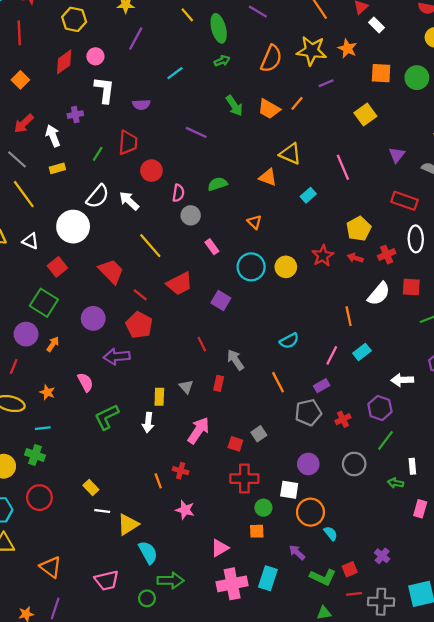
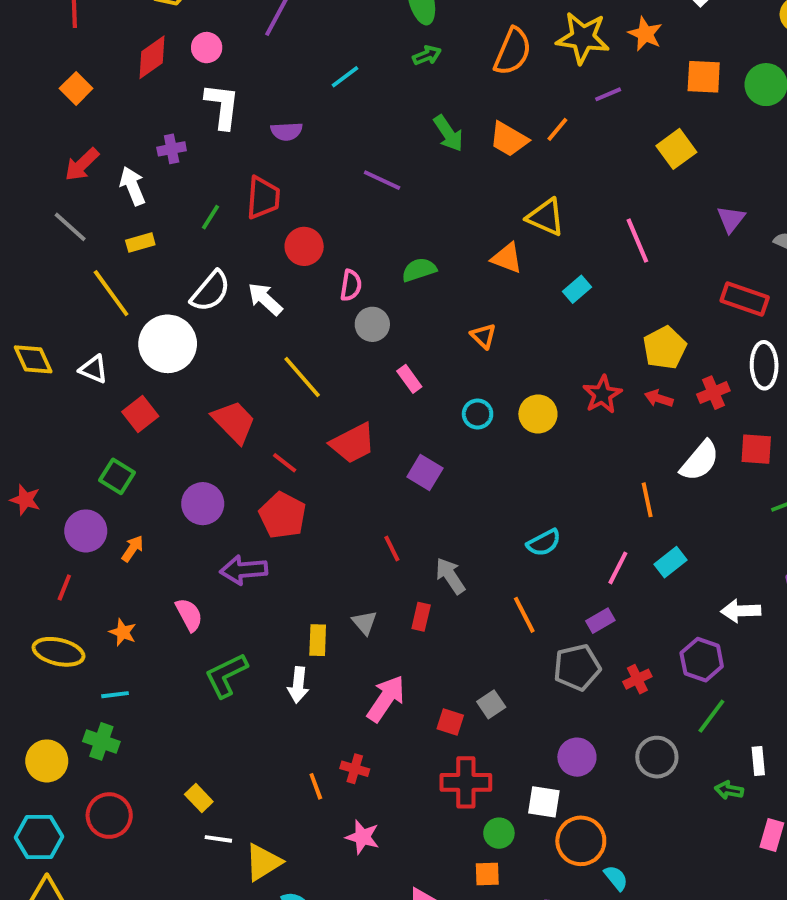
yellow line: (24, 194) -> (111, 293), moved
cyan circle: (251, 267) -> (478, 414), size x0.6
green square: (44, 303) -> (117, 476), size x0.7

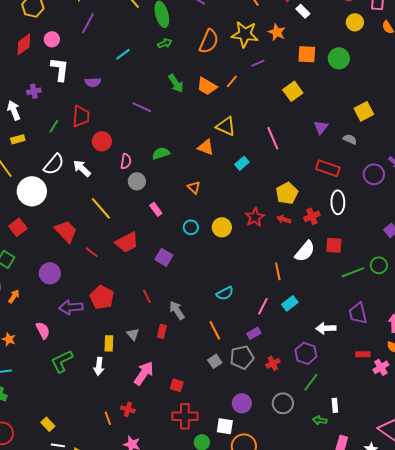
red pentagon: (283, 515) -> (102, 297), moved
gray square: (491, 704) -> (215, 361), moved

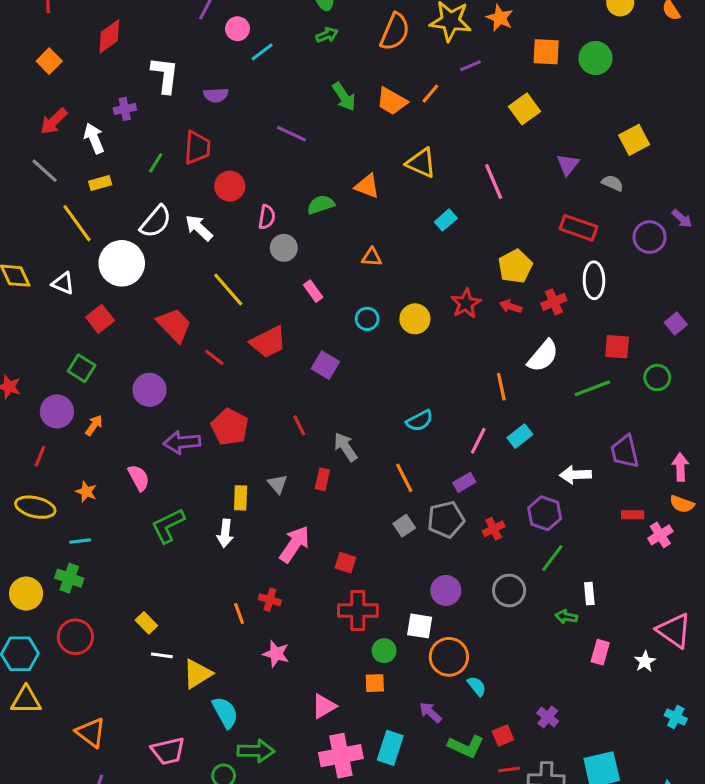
pink circle: (52, 39) -> (237, 29), moved
orange triangle: (206, 147) -> (367, 186), moved
orange triangle: (194, 187) -> (372, 257), turned -40
red square: (334, 245) -> (617, 347), moved
green line: (353, 272) -> (592, 388), moved

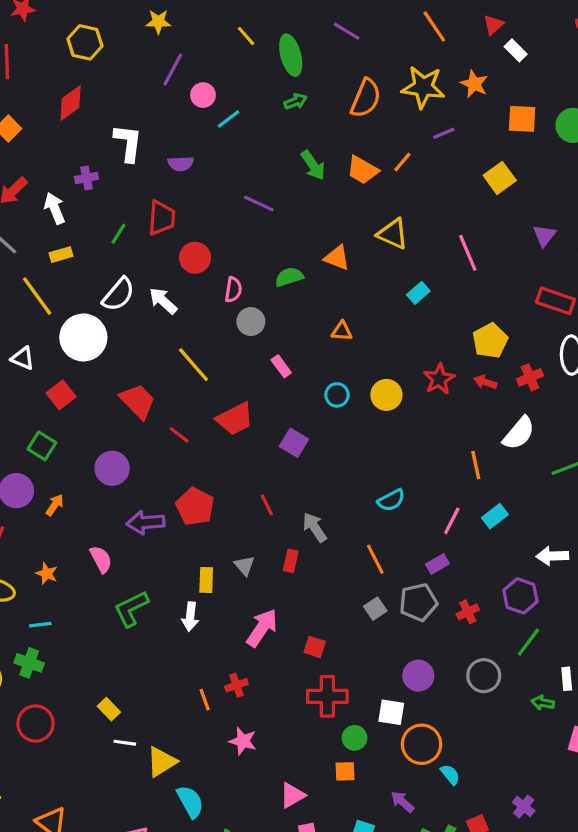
red cross: (270, 600) -> (236, 685), turned -35

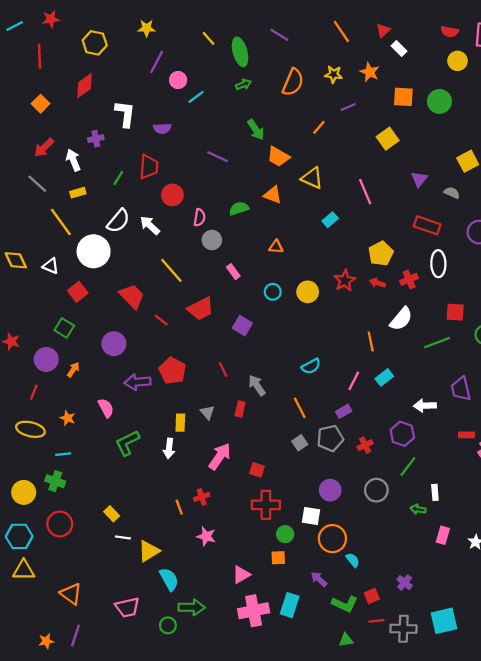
yellow star: (423, 87) -> (334, 74), size x0.6
orange trapezoid: (363, 170) -> (278, 157), moved

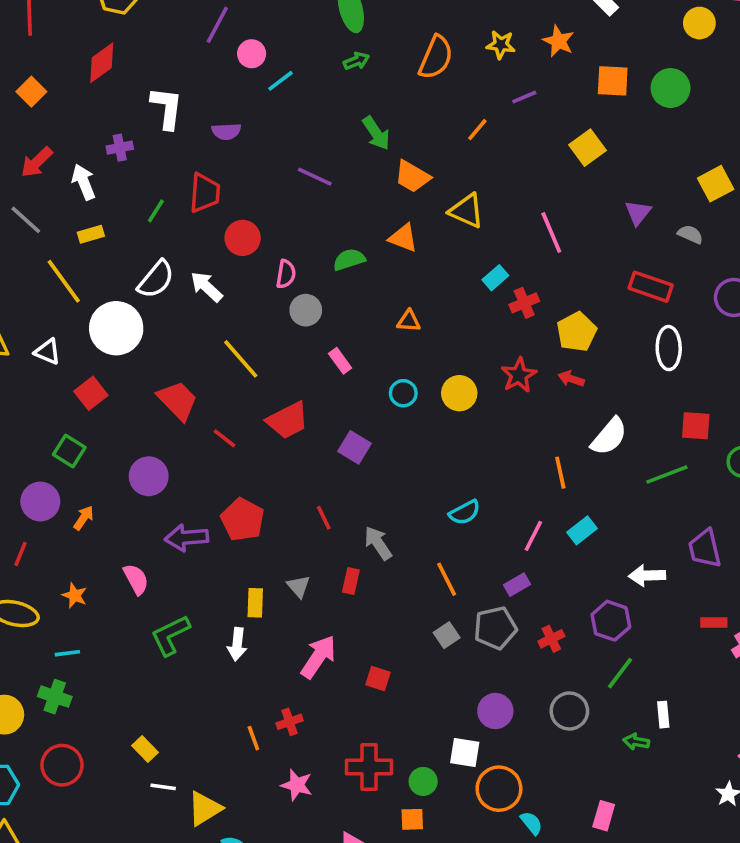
red cross: (409, 279) -> (524, 303), moved
red cross: (266, 505) -> (369, 767), moved
pink rectangle: (443, 535) -> (604, 816), moved

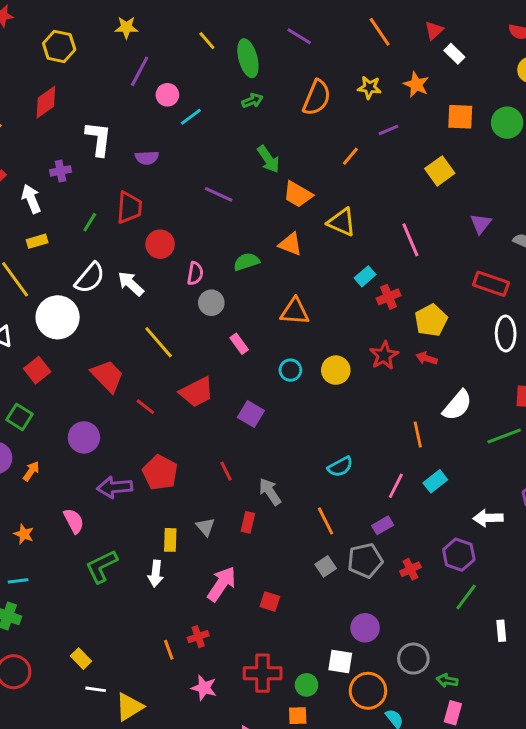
orange triangle: (409, 321) -> (295, 312), size x1.5
gray circle: (569, 711) -> (413, 659), moved
green arrow: (636, 742) -> (447, 681), moved

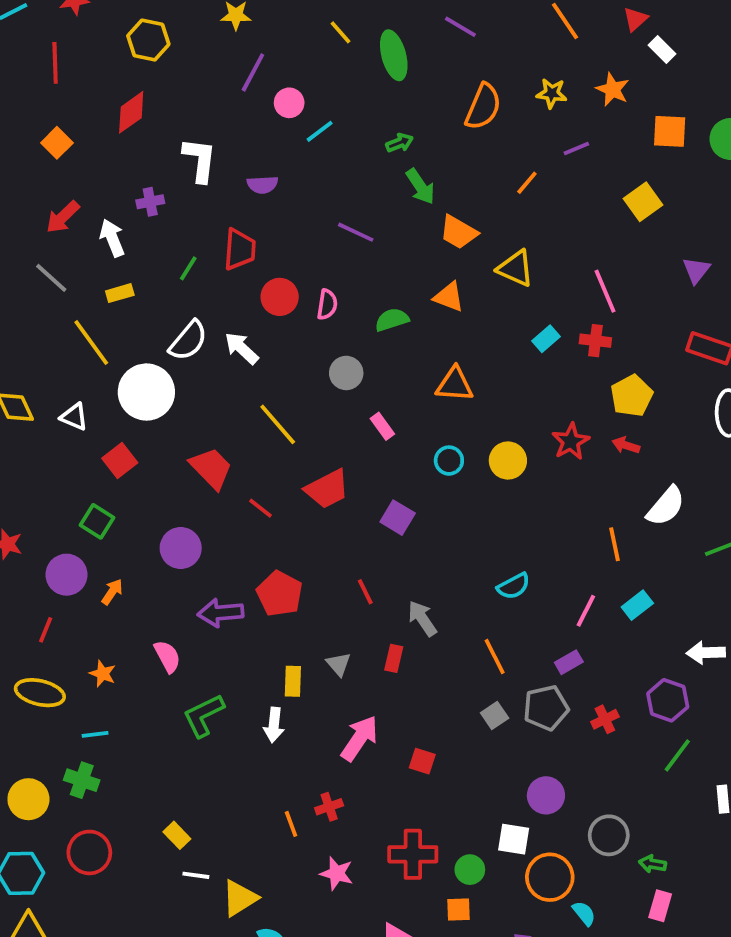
green arrow: (252, 101) -> (399, 143), moved
pink semicircle: (195, 273) -> (327, 304), moved
red cross: (388, 297) -> (595, 341), moved, turned 30

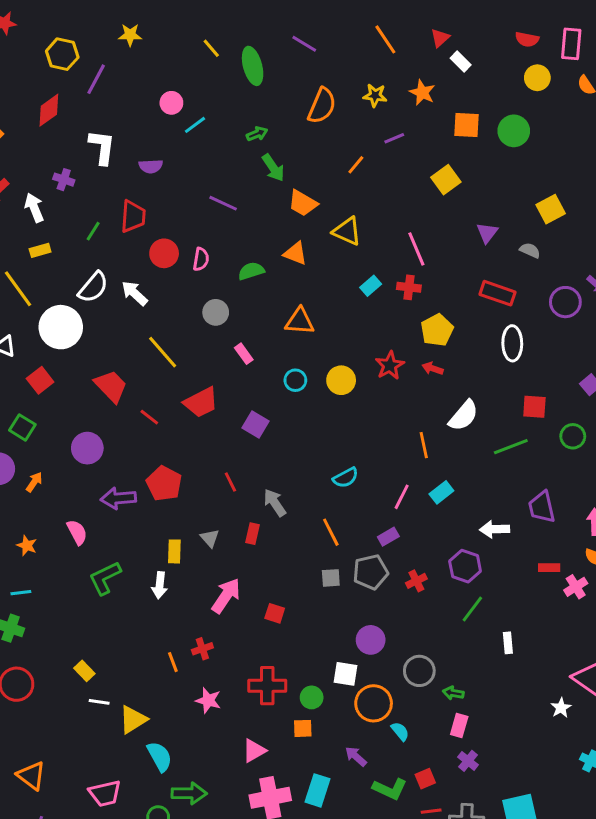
purple line: (253, 72) -> (96, 79), moved
purple cross: (150, 202) -> (64, 180), turned 30
gray square: (495, 715) -> (331, 578), turned 30

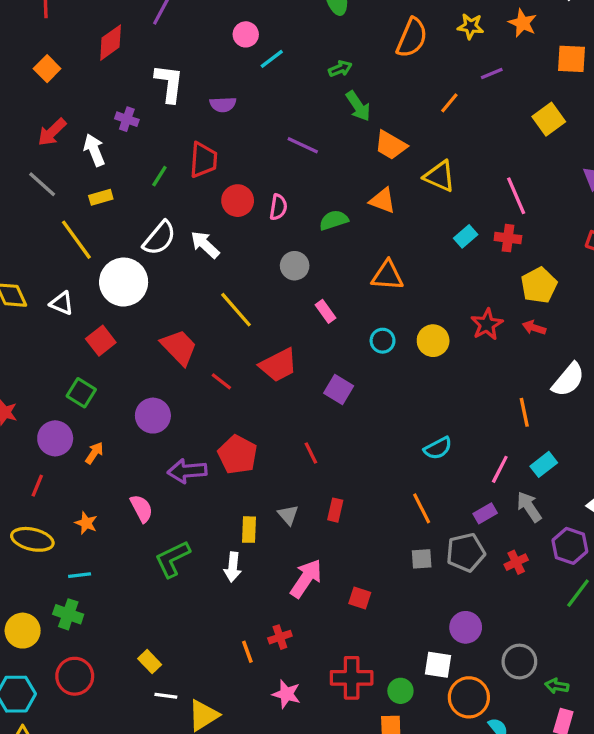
gray arrow: (275, 503) -> (529, 507), moved

